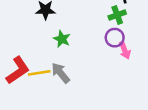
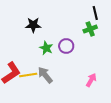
purple circle: (115, 38) -> (66, 46), moved
pink arrow: (125, 50) -> (91, 80), moved, turned -128

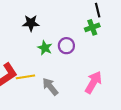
gray arrow: (45, 75) -> (50, 87), moved
pink arrow: (91, 80) -> (93, 82), size x1.5

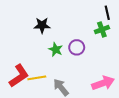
pink arrow: (93, 82) -> (103, 83), turned 40

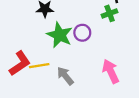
green star: (56, 49) -> (60, 35), size x1.6
pink arrow: (103, 83) -> (111, 71), turned -95

